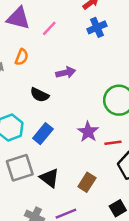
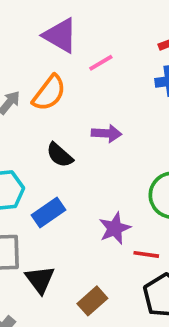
orange semicircle: (22, 57) -> (49, 93), size x1.5

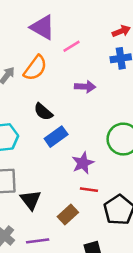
purple arrow: (107, 133) -> (85, 87), moved
blue rectangle: (49, 212) -> (56, 137), moved
red line: (146, 254) -> (89, 190), moved

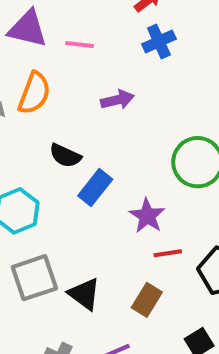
pink line: (72, 46) -> (79, 45), turned 54

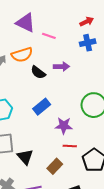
orange semicircle: (34, 93) -> (22, 55), turned 40
black semicircle: (65, 156) -> (38, 72), moved
purple star: (147, 216) -> (64, 126), turned 30

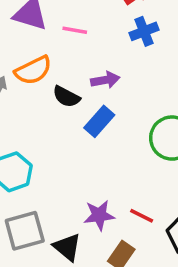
blue rectangle: (42, 107) -> (99, 121), moved
purple star: (64, 126) -> (99, 215), moved
red line: (70, 146) -> (142, 216), turned 32

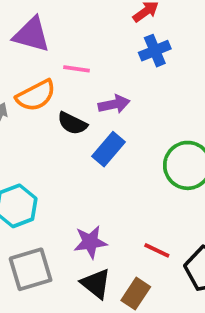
pink line: (75, 30) -> (77, 69), moved
purple star: (99, 215) -> (90, 242), moved
black triangle: (67, 247) -> (96, 284), moved

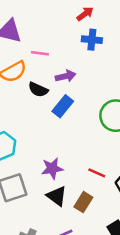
blue cross: (155, 51) -> (92, 40), turned 30

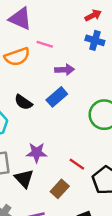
black semicircle: (38, 90) -> (23, 102), moved
black triangle: (57, 196) -> (24, 179), moved

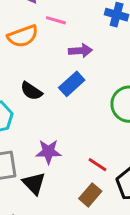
brown rectangle: (60, 189) -> (90, 195), moved

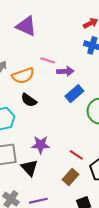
pink line: (56, 20) -> (48, 60), moved
orange semicircle: (23, 36) -> (23, 76), moved
blue rectangle: (72, 84) -> (74, 94), moved

